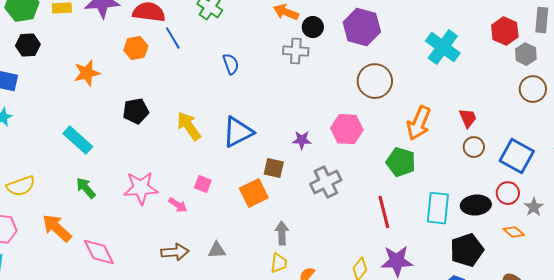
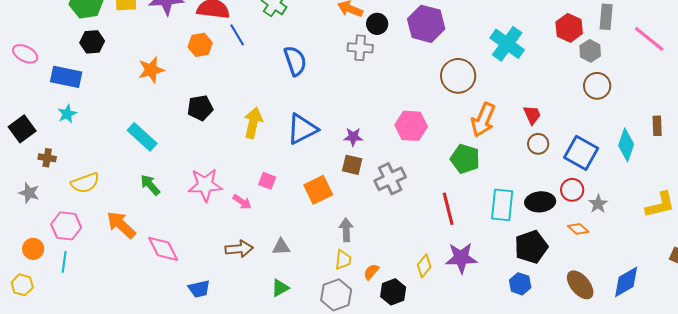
blue semicircle: (231, 64) -> (295, 61), size x1.4
brown circle: (375, 81) -> (458, 76), moved
yellow arrow: (189, 126) -> (253, 123), turned 48
purple star: (302, 140) -> (353, 137), moved
brown square: (274, 168) -> (352, 165), moved

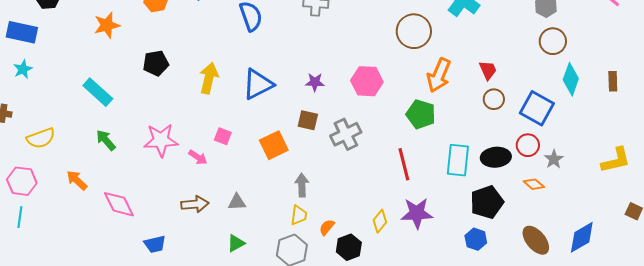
purple star: (353, 137) -> (315, 82), moved
cyan diamond: (626, 145) -> (571, 79), moved
orange arrow: (121, 225) -> (77, 180), size x0.7

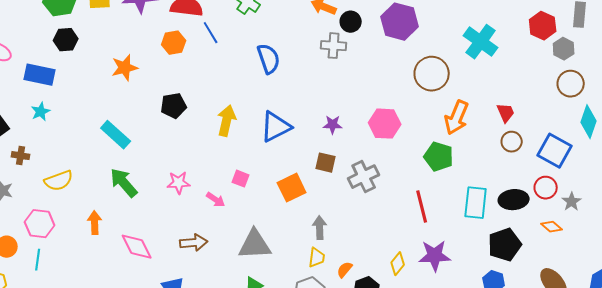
green arrow: (106, 140) -> (124, 183), size x1.4
pink star: (161, 140) -> (179, 183), size x0.7
orange arrow: (77, 180) -> (95, 223), turned 45
gray triangle: (237, 202) -> (255, 245), size x1.8
brown arrow: (195, 204) -> (194, 243), moved

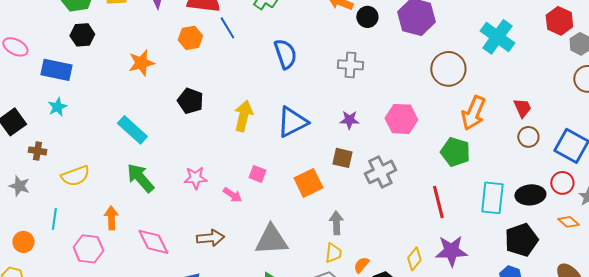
gray cross: (334, 46) -> (350, 65), moved
black pentagon: (174, 106) -> (190, 101), turned 30
pink hexagon: (40, 224) -> (88, 249), moved
cyan line: (38, 260) -> (54, 219), moved

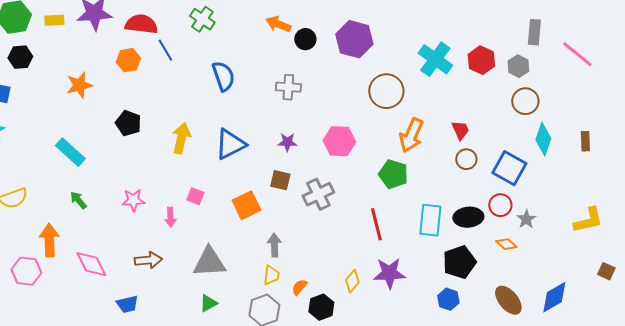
red hexagon: (559, 21) -> (481, 60), moved
green arrow: (140, 178) -> (78, 200), size x0.6
pink arrow: (232, 195) -> (170, 217), turned 54
orange arrow: (111, 218) -> (49, 240), size x1.4

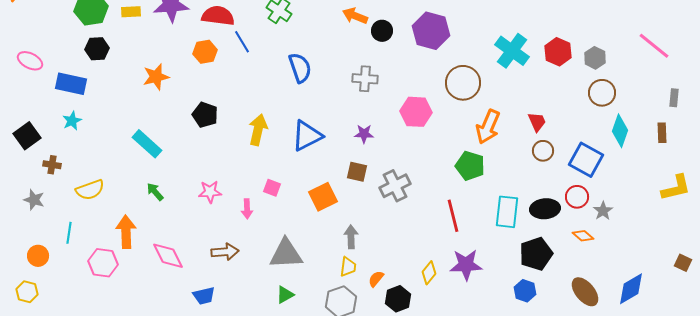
gray rectangle: (534, 32) -> (674, 98), moved, size x0.7
pink hexagon: (339, 141) -> (416, 112), moved
yellow L-shape: (588, 220) -> (676, 188), moved

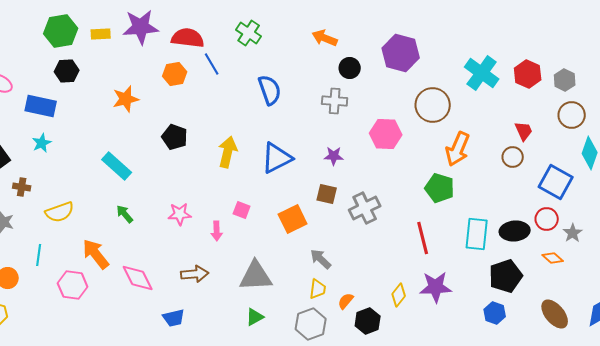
black circle: (382, 31) -> (350, 68), moved
red trapezoid: (537, 122) -> (524, 131), moved
brown circle: (543, 151) -> (513, 157), moved
orange arrow: (126, 232) -> (96, 254), turned -36
gray arrow: (351, 237) -> (321, 259), turned -45

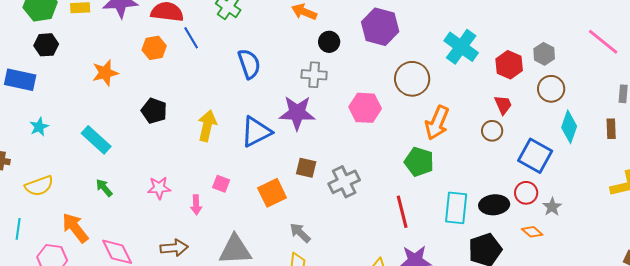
red hexagon: (528, 74) -> (509, 65), moved
cyan star: (42, 143) -> (39, 127), moved
purple star: (334, 156) -> (297, 113), moved, size x1.8

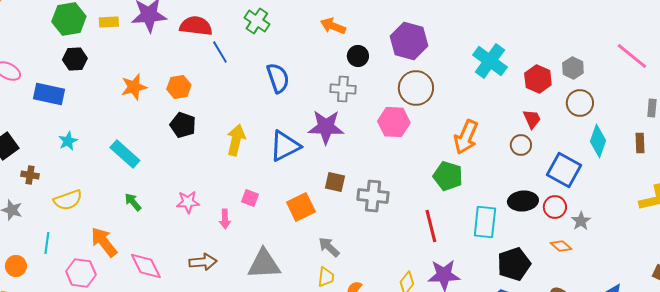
orange hexagon: (154, 48) -> (179, 87), moved
brown circle: (412, 79) -> (416, 88), moved
gray cross: (344, 182) -> (373, 196), turned 32
black ellipse: (494, 205) -> (523, 201), moved

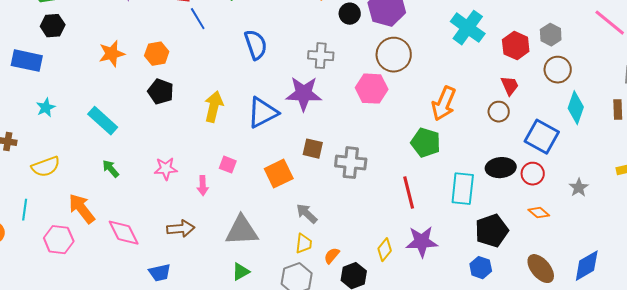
black circle: (358, 56) -> (350, 14), moved
gray star: (581, 221) -> (579, 188), moved

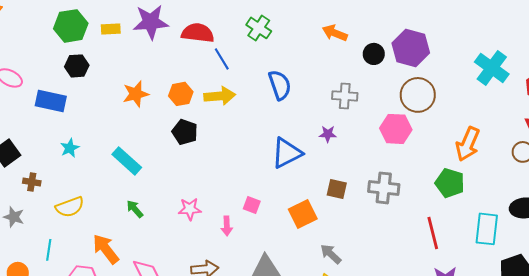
purple star: (304, 94) -> (328, 134), size x0.5
yellow arrow: (214, 107) -> (220, 96), moved, turned 72
gray cross: (351, 163) -> (384, 188), moved

